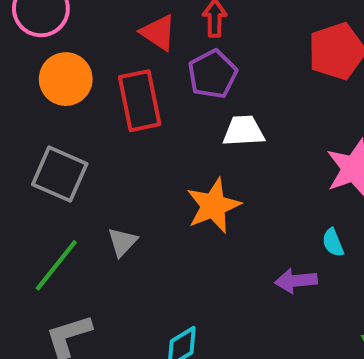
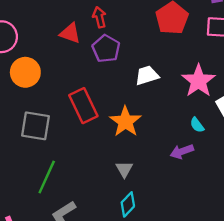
red rectangle: (140, 101) -> (83, 106), moved
white trapezoid: (243, 131) -> (147, 75), moved
gray triangle: (122, 242) -> (124, 169), moved

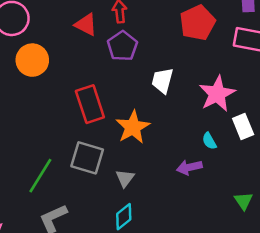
white trapezoid: (147, 75) -> (162, 81), turned -65
gray square: (36, 126) -> (87, 158), moved

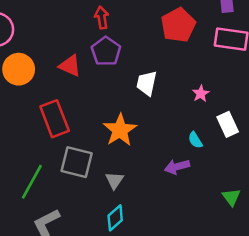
red triangle: (86, 24) -> (70, 66), moved
pink star: (217, 94) -> (201, 94), size x0.5
red rectangle: (90, 104) -> (55, 119), moved

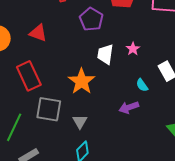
purple pentagon: (106, 51) -> (91, 19), moved
white trapezoid: (147, 83) -> (105, 54), moved
pink star: (201, 94) -> (133, 49), moved

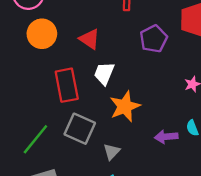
white trapezoid: (105, 54) -> (104, 73), moved
purple arrow: (129, 107) -> (166, 137), moved

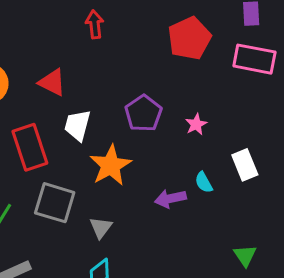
purple pentagon: (154, 39) -> (143, 113), moved

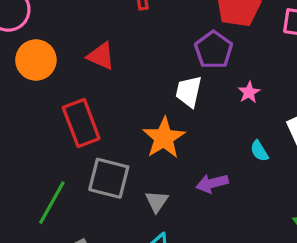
purple pentagon: (143, 113) -> (214, 50), moved
white trapezoid: (77, 125) -> (189, 91), moved
purple arrow: (170, 199) -> (212, 183), moved

